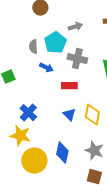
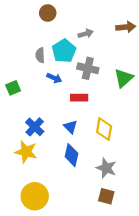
blue triangle: (69, 115) -> (70, 127), moved
blue diamond: (62, 153) -> (72, 155), moved
yellow circle: (34, 161) -> (35, 196), moved

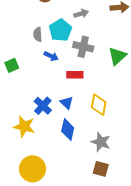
blue cross: (35, 127) -> (43, 106), moved

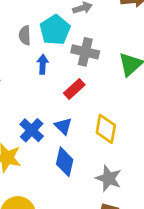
blue arrow: (51, 56) -> (43, 64), turned -112
red rectangle: (75, 75) -> (74, 89), turned -42

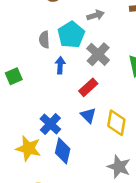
gray cross: (85, 52) -> (98, 54), turned 30
blue triangle: (63, 126) -> (88, 115), moved
blue diamond: (65, 162) -> (63, 151), moved

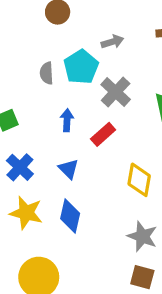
blue arrow: (60, 65) -> (67, 120), moved
blue triangle: (88, 115) -> (69, 169), moved
blue cross: (50, 124) -> (20, 167), moved

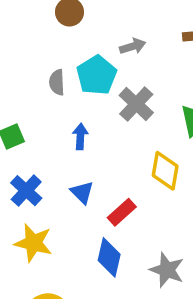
red rectangle: (103, 134) -> (122, 212), moved
yellow diamond: (139, 180) -> (165, 171), moved
blue diamond: (70, 216) -> (109, 257), moved

